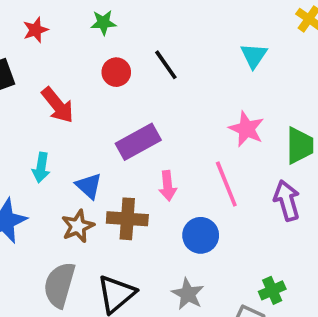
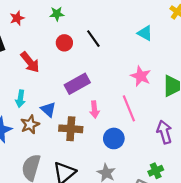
cyan triangle: (254, 56) -> (145, 33), turned -35
purple arrow: (287, 200) -> (164, 132), moved
brown star: (78, 226) -> (30, 125), moved

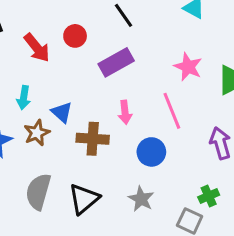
red circle: (64, 43) -> (75, 36), moved
purple rectangle: (77, 84) -> (116, 62), moved

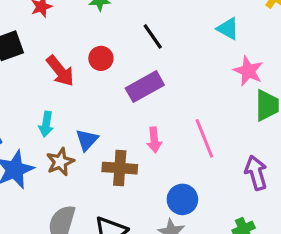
pink star: (188, 67) -> (248, 71), moved
blue triangle: (62, 112) -> (87, 140), turned 30
blue circle: (151, 152) -> (182, 199), moved

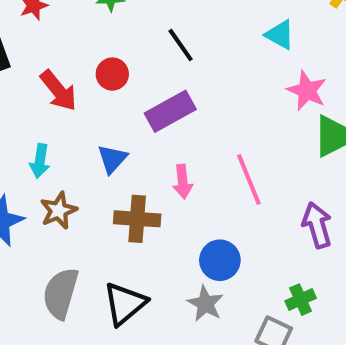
blue triangle: (87, 140) -> (112, 159), moved

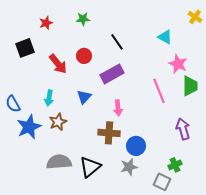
pink line: (249, 180) -> (159, 91), moved
brown cross: (137, 219) -> (109, 133), moved
gray semicircle: (61, 293) -> (59, 162), turned 70
gray star: (205, 304) -> (129, 167), turned 30

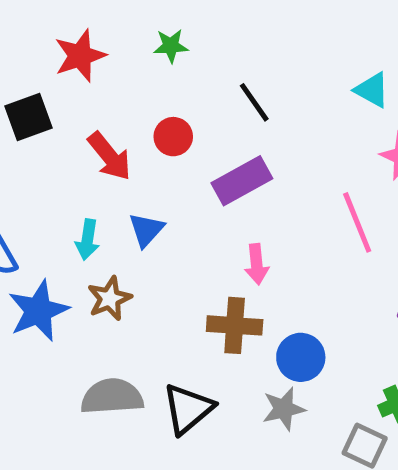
red star: (46, 23) -> (80, 56), size x1.5
blue triangle: (84, 97) -> (146, 230), moved

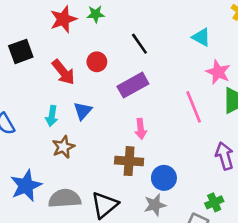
red star: (80, 56) -> (63, 19), moved
blue star: (38, 311) -> (26, 186), moved

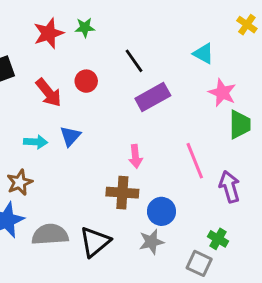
purple rectangle: (133, 85) -> (153, 97), moved
pink line: (194, 107) -> (195, 161), moved
cyan arrow: (52, 116) -> (36, 142), turned -96
brown star: (63, 147) -> (20, 182), moved
green cross: (214, 202) -> (218, 239), turned -36

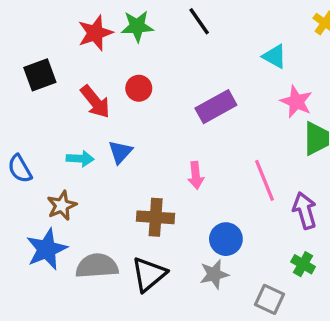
green star: (85, 28) -> (137, 26), size x1.4
black line: (134, 61) -> (199, 21), moved
brown cross: (122, 193) -> (156, 217), moved
green cross: (218, 239) -> (303, 264), moved

